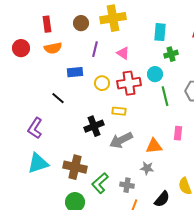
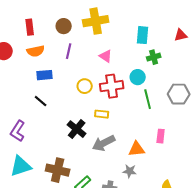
purple line: (95, 49) -> (69, 51), moved
blue rectangle: (75, 72) -> (45, 75), moved
black cross: (94, 126) -> (77, 129), turned -30

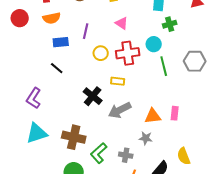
purple line: (69, 51) -> (86, 31), moved
pink rectangle: (161, 136) -> (175, 113), moved

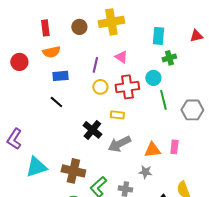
red circle: (20, 18) -> (19, 62), moved
purple line: (86, 31) -> (95, 65), moved
gray hexagon: (195, 61) -> (192, 110), moved
purple L-shape: (34, 98) -> (14, 139), moved

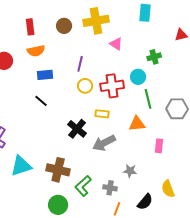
cyan rectangle: (158, 36) -> (145, 13), moved
pink triangle: (121, 57) -> (116, 44), moved
orange triangle: (152, 150) -> (137, 124), moved

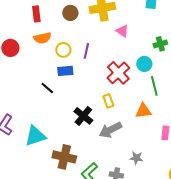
blue rectangle: (45, 75) -> (65, 71), moved
yellow circle: (85, 86) -> (63, 50), moved
red cross: (112, 86) -> (118, 73), turned -35
yellow rectangle: (102, 114) -> (108, 101), turned 64
cyan triangle: (21, 166) -> (35, 136), moved

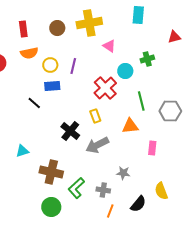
cyan circle: (144, 64) -> (125, 71), moved
cyan triangle: (35, 136) -> (22, 151), size x0.6

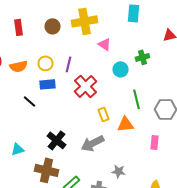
orange semicircle: (29, 53) -> (18, 66), moved
red cross: (105, 88) -> (86, 86), moved
yellow rectangle: (95, 116) -> (104, 114), moved
black cross: (70, 131) -> (56, 140), moved
pink rectangle: (152, 148) -> (154, 142), moved

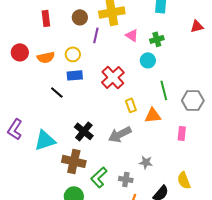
green cross: (142, 57) -> (157, 39), moved
purple line: (68, 64) -> (96, 35), moved
cyan triangle: (18, 149) -> (45, 140), size x1.6

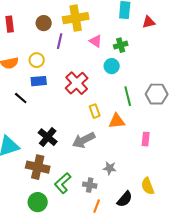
red triangle: (197, 26) -> (149, 22), moved
gray hexagon: (193, 100) -> (157, 94), moved

